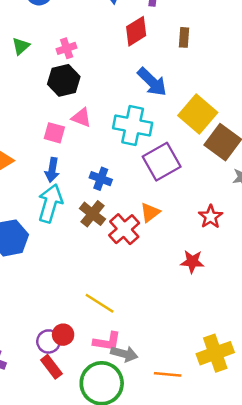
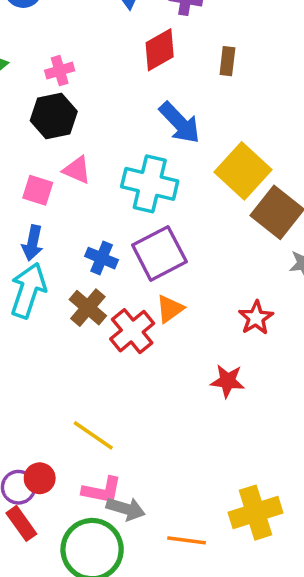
purple square: (162, 162) -> (159, 253), moved

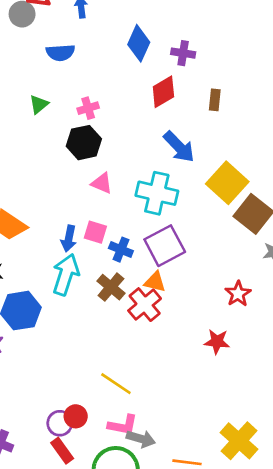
pink square: (38, 190) -> (95, 232), moved
orange triangle: (170, 309) -> (155, 282), moved, turned 50
yellow cross: (256, 513) -> (239, 441), turned -30

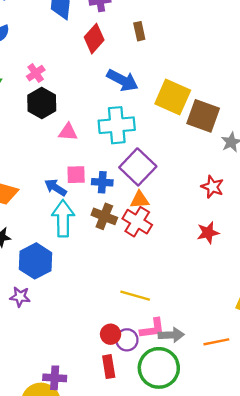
blue arrow: (69, 239) -> (56, 187), turned 130
purple circle: (60, 423) -> (127, 340), moved
red rectangle: (62, 451) -> (109, 367), turned 45

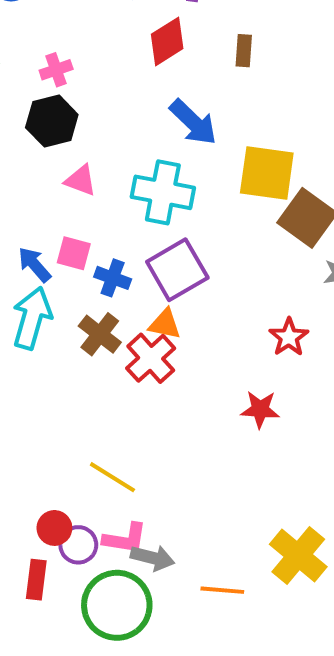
yellow square: (173, 97) -> (267, 173), turned -32

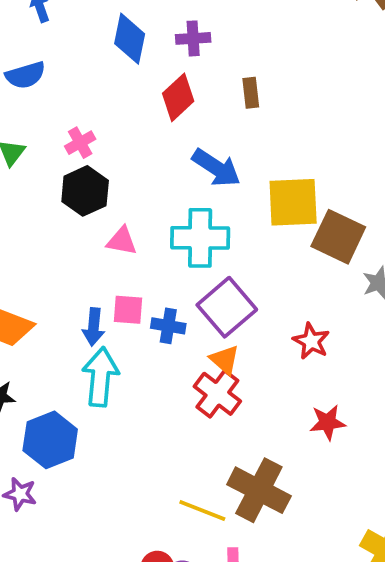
blue arrow: (34, 264) -> (94, 327), turned -123
orange triangle: (165, 324) -> (225, 360), turned 40
brown cross: (100, 334) -> (259, 490), moved, size x1.5
red star: (289, 337) -> (311, 341), moved

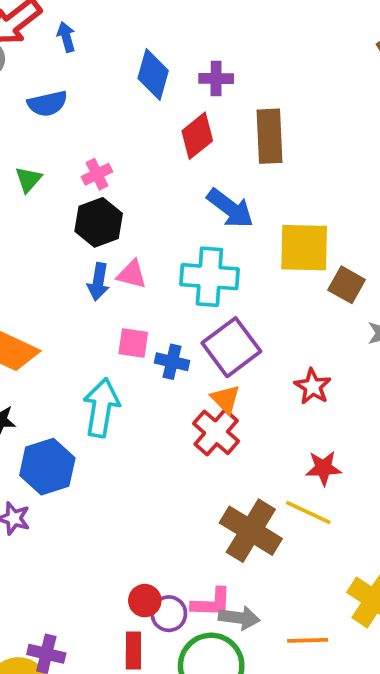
brown rectangle: (251, 93) -> (270, 136), size x1.8
brown square: (338, 237) -> (347, 285), size x0.7
blue arrow: (94, 327) -> (98, 282), moved
yellow line: (202, 511) -> (308, 512), moved

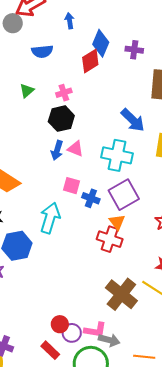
blue arrow: (66, 37) -> (70, 21), moved
red diamond: (197, 136) -> (90, 61), moved
red cross: (216, 432) -> (110, 239), turned -30
red rectangle: (133, 651) -> (50, 350), turned -54

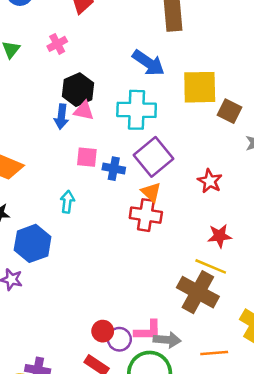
black hexagon: (61, 119) -> (78, 90), moved
cyan arrow: (50, 218) -> (67, 202), size x0.6
brown cross: (121, 294) -> (198, 292), moved

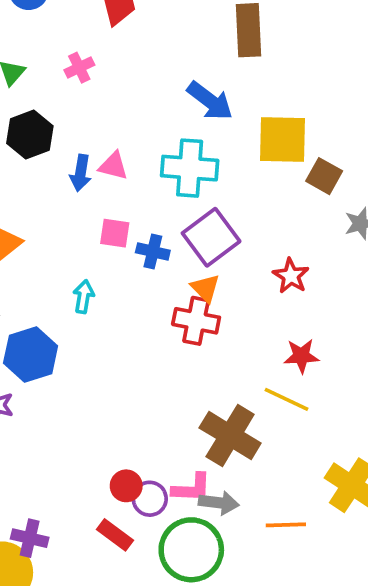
black hexagon: (78, 90) -> (30, 135), moved
brown cross: (198, 292) -> (230, 435), moved

